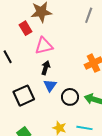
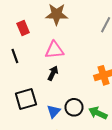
red rectangle: (25, 28) -> (23, 28), moved
blue triangle: (50, 85) -> (54, 111), moved

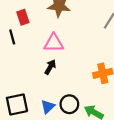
black line: (15, 56) -> (12, 37), moved
black square: (26, 99) -> (17, 104), moved

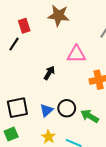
black line: (12, 37) -> (14, 44), turned 48
pink triangle: (54, 43) -> (76, 54), moved

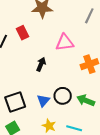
red rectangle: (24, 26) -> (23, 33), moved

